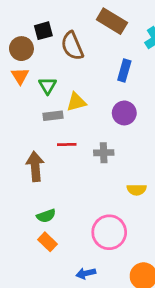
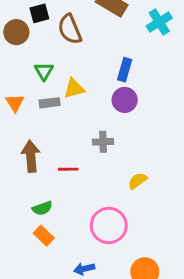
blue rectangle: (124, 70) -> (125, 70), moved
orange triangle: (20, 76) -> (15, 103), moved
red line: (67, 145) -> (68, 169), moved
yellow semicircle: (137, 190) -> (138, 181), turned 144

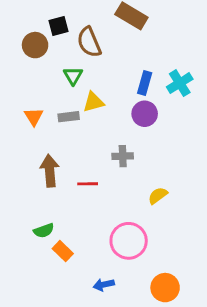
cyan cross: (159, 22) -> (180, 83), moved
green triangle: (44, 71) -> (73, 76), moved
green semicircle: (42, 208) -> (44, 231), moved

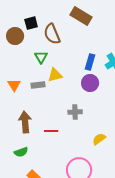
green semicircle: (44, 231) -> (21, 152), moved

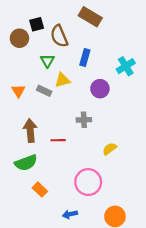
blue rectangle: (90, 62) -> (85, 58), moved
gray rectangle: (38, 85) -> (44, 91), turned 32
green semicircle: (21, 152) -> (26, 163), size x1.5

